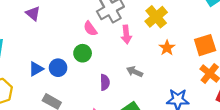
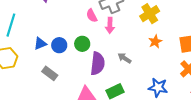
pink arrow: (126, 34) -> (110, 25), moved
green circle: (83, 53) -> (82, 44), moved
purple semicircle: (105, 82) -> (98, 64), size x1.6

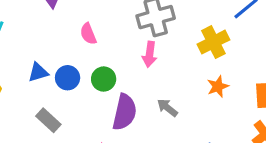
pink semicircle: (92, 16) -> (88, 34), moved

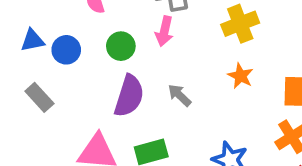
green circle: (104, 79) -> (121, 46), moved
orange star: (218, 86) -> (241, 76), turned -30

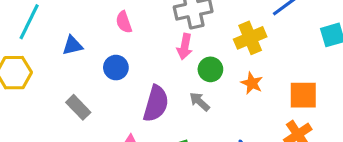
blue triangle: (32, 40) -> (72, 45), moved
green circle: (121, 46) -> (210, 69), moved
blue circle: (66, 50) -> (116, 68), moved

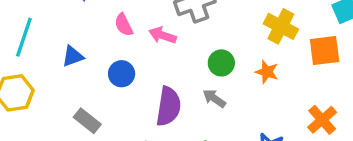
yellow cross: (250, 38) -> (281, 26), moved, turned -32
pink arrow: (185, 47) -> (162, 35), moved, turned 105
orange square: (303, 95) -> (325, 51), moved

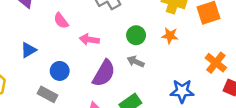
pink arrow: (162, 35) -> (89, 40), moved
blue circle: (122, 74) -> (60, 71), moved
purple semicircle: (168, 106) -> (104, 73), turned 32

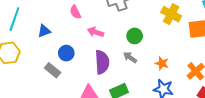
orange star: (170, 36) -> (162, 63), moved
purple semicircle: (104, 73) -> (102, 62), turned -45

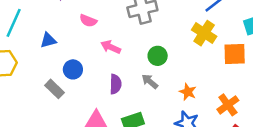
pink semicircle: (75, 12) -> (88, 21), turned -48
purple semicircle: (102, 62) -> (115, 84), size x0.7

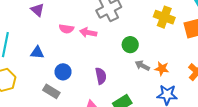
blue triangle: (48, 40) -> (37, 53), turned 32
pink arrow: (111, 47) -> (88, 33), moved
gray arrow: (150, 81) -> (142, 66), moved

